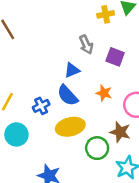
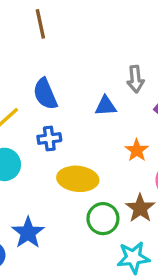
blue semicircle: (68, 95) -> (45, 94), moved

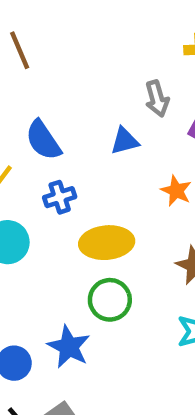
green circle: (103, 219) -> (110, 300), moved
blue star: (28, 233) -> (69, 347), moved

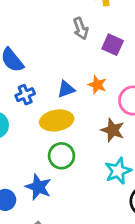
blue triangle: (125, 141) -> (66, 89), moved

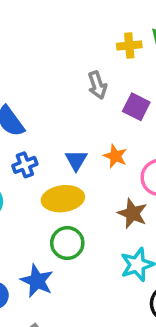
blue triangle: (66, 89) -> (76, 160), turned -42

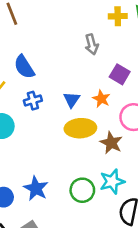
purple square: (136, 107) -> (120, 74), moved
yellow ellipse: (63, 199) -> (80, 128), moved
green circle: (67, 243) -> (82, 190), moved

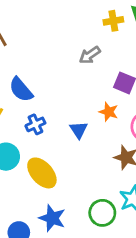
gray arrow: (92, 44) -> (90, 55), turned 78
blue triangle: (72, 100) -> (79, 130), moved
yellow ellipse: (80, 128) -> (42, 173), moved, turned 60

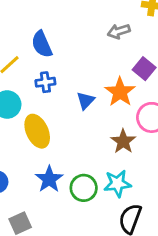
orange star: (109, 112) -> (120, 92), size x1.5
blue star: (52, 218) -> (49, 179), moved

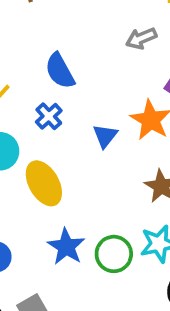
blue semicircle: (42, 44) -> (60, 71), moved
blue cross: (45, 82) -> (49, 116), turned -30

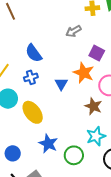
blue cross: (49, 116) -> (31, 77), turned 32
green circle: (114, 254) -> (74, 155), moved

